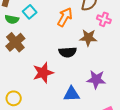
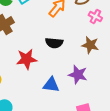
brown star: (88, 38) -> (90, 45), moved

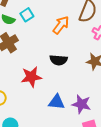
purple star: (78, 75) -> (81, 104), moved

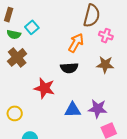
orange arrow: (61, 25) -> (76, 43), moved
red star: (31, 77) -> (44, 88), turned 30

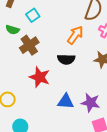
green semicircle: (14, 34) -> (13, 30), moved
brown cross: (17, 57) -> (29, 45), moved

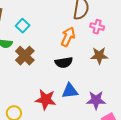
red star: (40, 77) -> (46, 100), moved
blue triangle: (66, 101) -> (70, 91), moved

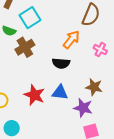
cyan square: (23, 26) -> (30, 18), size x1.5
pink cross: (97, 27) -> (100, 50), moved
brown star: (99, 56) -> (94, 87), moved

